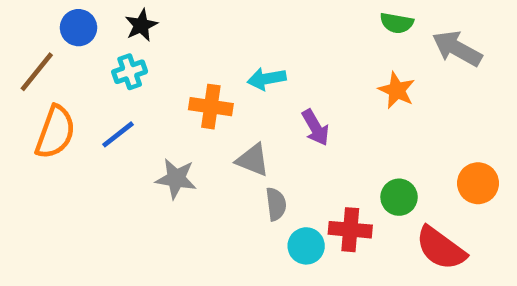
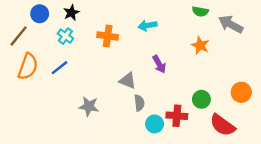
cyan cross: (130, 72) -> (65, 36), turned -35
cyan arrow: (267, 79) -> (147, 25), moved
orange cross: (211, 107) -> (108, 36), moved
gray star: (176, 179) -> (89, 106), moved

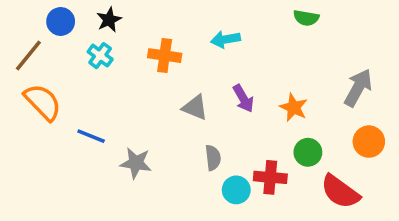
gray arrow: (231, 24) -> (358, 88), moved, turned 90
orange star: (200, 45) -> (294, 107), moved
orange semicircle: (28, 67) -> (43, 102), turned -64
blue line: (60, 68) -> (91, 136), moved, turned 60
gray triangle: (128, 81) -> (195, 107), moved

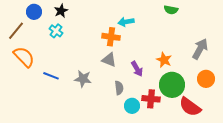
orange cross: (165, 56) -> (111, 37), moved
purple arrow: (243, 99) -> (137, 69), moved
green circle: (308, 152) -> (172, 85), size x1.6
gray star: (136, 163) -> (83, 79), moved

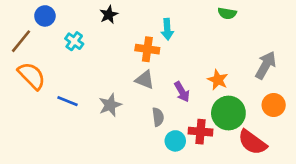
black star: (61, 11) -> (109, 15), moved
cyan arrow: (126, 22) -> (167, 29), turned -84
gray star: (83, 79) -> (110, 105), turned -30

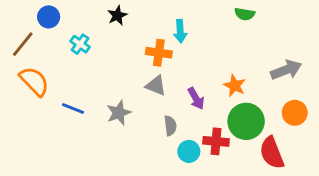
gray arrow: (266, 65) -> (286, 70), turned 40
red semicircle: (252, 142) -> (272, 153), turned 32

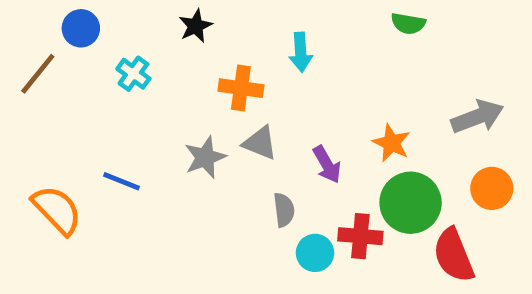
orange cross: (159, 53) -> (241, 88), moved
orange semicircle: (34, 81) -> (57, 210), moved
gray star: (119, 113) -> (205, 157), moved

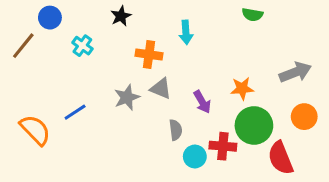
orange star: (391, 143) -> (242, 89), turned -30
blue line: (121, 181) -> (75, 112), turned -55

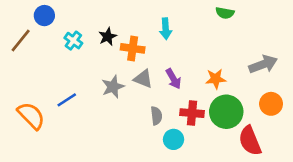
black star: (121, 16) -> (108, 37), moved
purple arrow: (202, 102) -> (174, 79), moved
red cross: (223, 146) -> (192, 113), moved

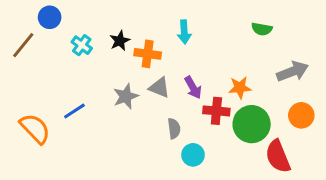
green semicircle: (225, 13) -> (262, 29), moved
red cross: (192, 113) -> (216, 111), moved

